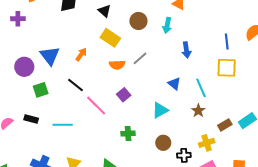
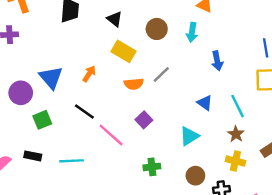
yellow cross: (207, 143) -> (235, 161), moved, turned 35

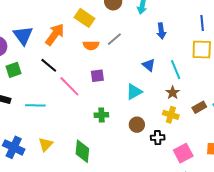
orange arrow: (89, 74) -> (55, 34), size x1.6
purple square: (144, 120) -> (97, 76), turned 32

